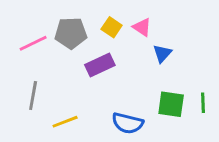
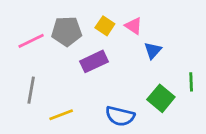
green line: (203, 103) -> (191, 82), moved
green square: (171, 104) -> (161, 98), turned 32

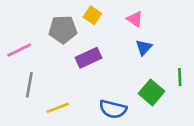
yellow square: (105, 26) -> (92, 15), moved
pink triangle: (134, 26) -> (135, 19), moved
pink line: (31, 41) -> (19, 50), moved

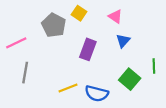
gray pentagon: (63, 29) -> (54, 25), turned 30
purple rectangle: (89, 58) -> (88, 49), moved, turned -45
yellow line: (58, 108) -> (68, 88), moved

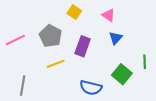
gray pentagon: (54, 25) -> (50, 36), moved
gray line: (25, 73) -> (23, 86), moved
yellow line: (68, 88) -> (56, 64), moved

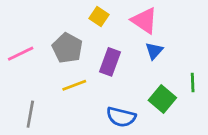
pink triangle: (108, 15) -> (144, 21), size x1.5

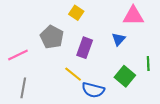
pink triangle: (144, 21) -> (133, 16), moved, turned -35
pink line: (21, 54) -> (18, 55), moved
yellow line: (74, 85) -> (73, 74), moved, turned 60

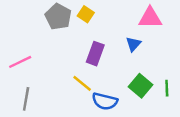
gray pentagon: (52, 37) -> (58, 17), moved
green line: (148, 64) -> (167, 88), moved

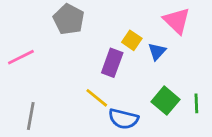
yellow square: (86, 14) -> (132, 40), moved
pink triangle: (150, 18) -> (177, 21), turned 45
pink line: (20, 62) -> (21, 57), moved

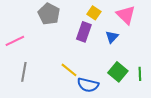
yellow square: (132, 40) -> (94, 13), moved
purple rectangle: (112, 63) -> (84, 32), moved
gray line: (31, 116) -> (24, 72), moved

